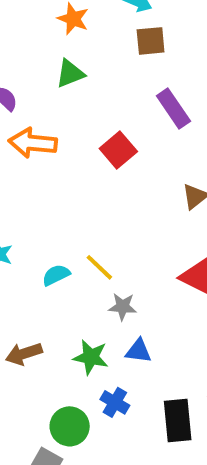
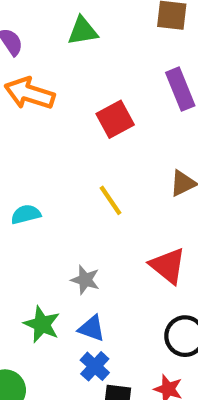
yellow line: (99, 267) -> (111, 200), moved
cyan semicircle: (56, 275) -> (26, 214), moved
blue cross: (115, 402) -> (95, 366), moved

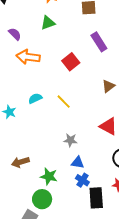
yellow line: (111, 200) -> (64, 102), moved
cyan semicircle: (26, 214) -> (35, 98), moved
green star: (42, 324) -> (49, 176), moved

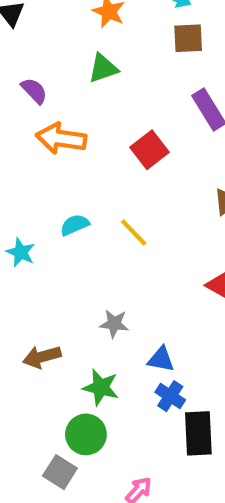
gray star: (70, 140) -> (114, 324), moved

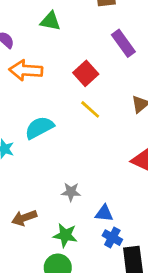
green triangle: (103, 68) -> (50, 21), turned 35
cyan semicircle: (75, 225) -> (39, 128), size x1.5
yellow line: (134, 232) -> (90, 109), moved

